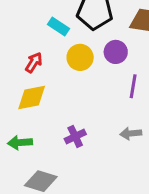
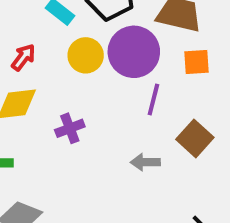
purple circle: (116, 52) -> (134, 52), size x1.6
purple cross: (75, 137) -> (70, 128), moved

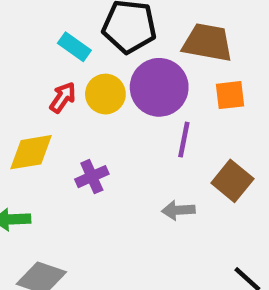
red arrow: (23, 57) -> (63, 98), moved

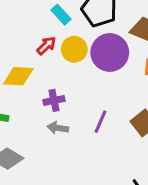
purple line: (184, 140) -> (101, 122), moved
gray arrow: (178, 210) -> (58, 128), moved

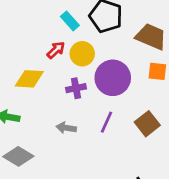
purple circle: (110, 52) -> (113, 78), moved
purple cross: (54, 100) -> (76, 88), moved

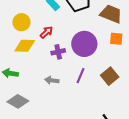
red arrow: (56, 50) -> (46, 32), moved
yellow circle: (82, 54) -> (21, 22), moved

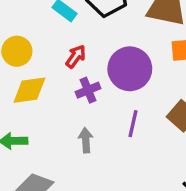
red arrow: (46, 32) -> (76, 56), moved
gray arrow: (52, 80) -> (86, 140), turned 88

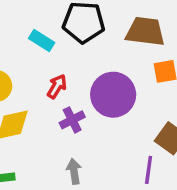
purple line: (133, 124) -> (149, 170), moved

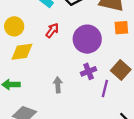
purple cross: (72, 120) -> (89, 71), moved

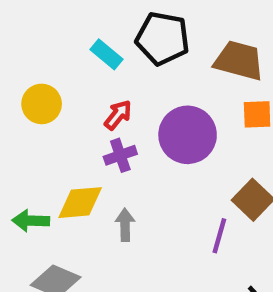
yellow diamond: (22, 52) -> (80, 203), moved
purple cross: (89, 71) -> (120, 155), moved

